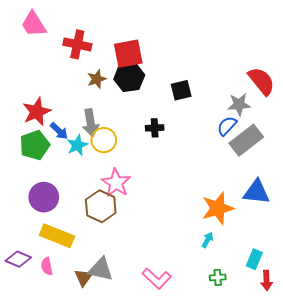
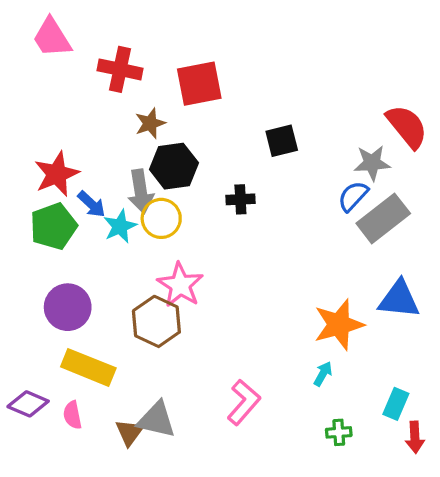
black hexagon: (129, 77) -> (174, 166), moved
pink L-shape: (157, 278) -> (244, 402), moved, turned -92

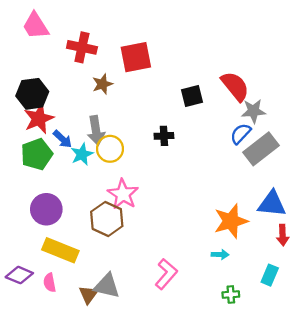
red semicircle: (407, 126) -> (235, 86), moved
black hexagon: (174, 166) -> (32, 94), moved
cyan arrow: (323, 374) -> (220, 255), turned 63
red arrow: (415, 437) -> (283, 235), moved

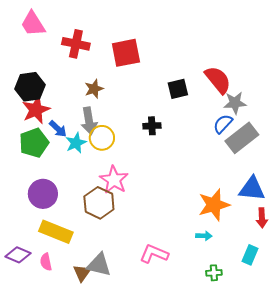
brown star: (102, 84) -> (94, 89), moved
pink L-shape: (166, 274) -> (154, 254), turned -108

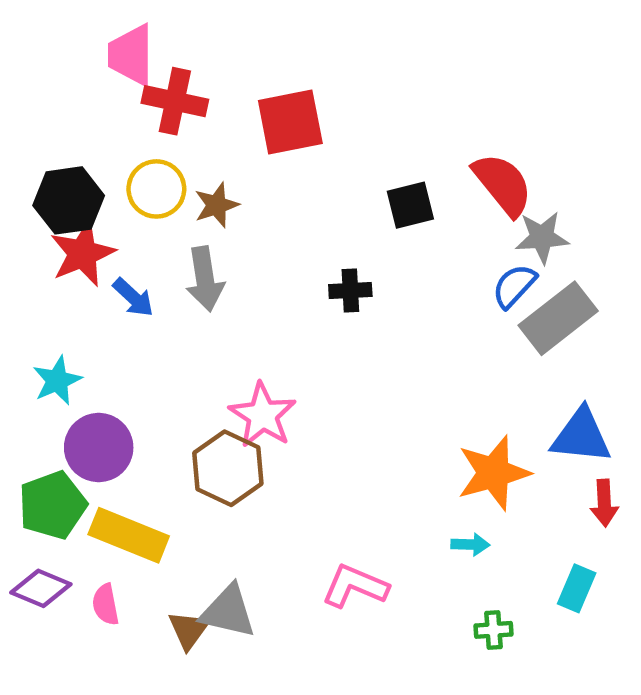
pink trapezoid: (33, 24) -> (131, 55), moved, turned 32
yellow circle: (102, 138) -> (156, 189), moved
green pentagon: (34, 143) -> (52, 505), moved
cyan star: (76, 143) -> (57, 381), moved

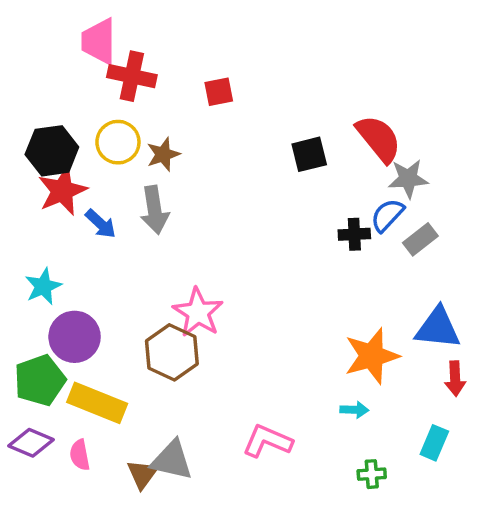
red square: (290, 122) -> (219, 92), size x0.6
black cross: (350, 291) -> (354, 234), moved
gray rectangle: (558, 318) -> (420, 239), size x0.6

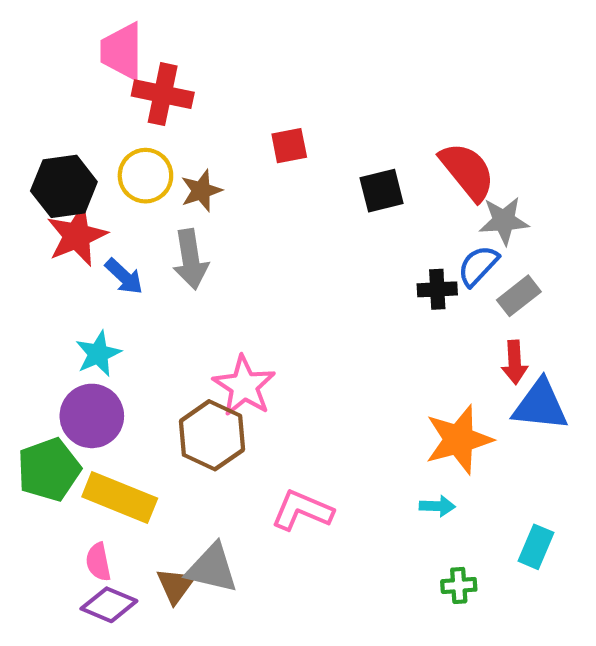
red square: (219, 92) -> (289, 146), moved
cyan star: (43, 286) -> (98, 354), moved
red arrow: (455, 379) -> (515, 362), moved
pink L-shape: (267, 441) -> (302, 510), moved
purple diamond: (31, 443) -> (109, 605), moved

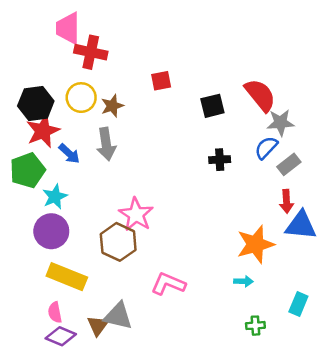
black cross: (437, 289) -> (220, 160), moved
green pentagon: (49, 470) -> (27, 170), moved

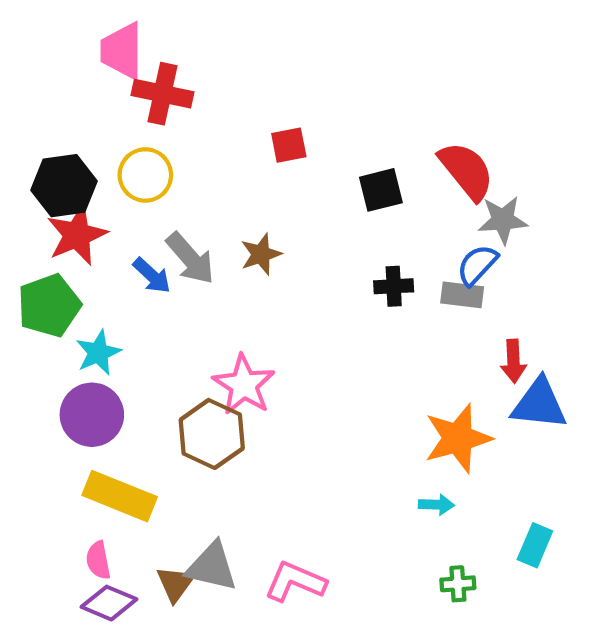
brown star: (112, 106) -> (261, 254), moved
gray arrow: (106, 144) -> (190, 258), turned -32
blue arrow: (69, 154) -> (152, 276), moved
gray rectangle: (289, 164) -> (462, 295), moved, turned 45
pink L-shape: (168, 284) -> (295, 582), moved

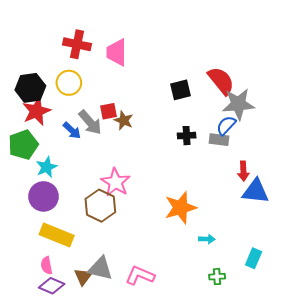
pink trapezoid: (122, 51) -> (117, 52), moved
red square: (289, 145) -> (108, 111), moved
gray star: (503, 220) -> (238, 104), size x1.4
brown star: (261, 254) -> (124, 120), turned -30
orange star: (458, 438) -> (180, 208), moved

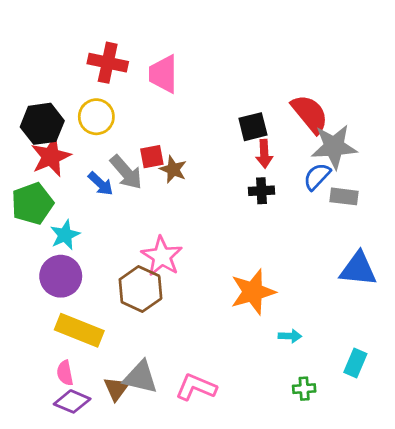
gray rectangle: (219, 140) -> (344, 196), moved
red arrow: (243, 171) -> (264, 154), moved

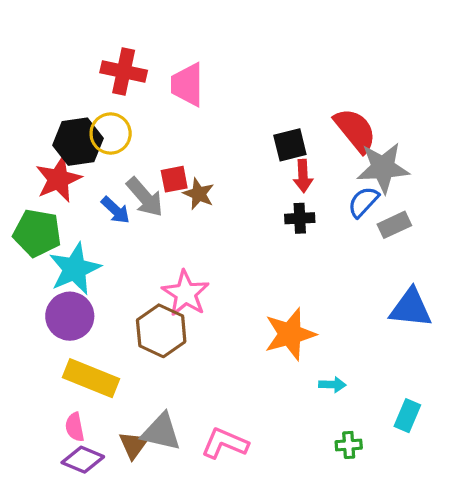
black hexagon: (42, 124) -> (78, 142), moved
gray rectangle: (344, 196) -> (394, 225), turned -32
green pentagon: (32, 204) -> (37, 233), turned 30
cyan star: (65, 235) -> (75, 269), size x1.5

